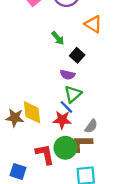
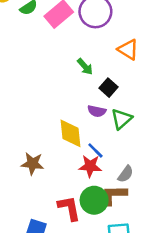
green triangle: (73, 94) -> (122, 119), moved
yellow diamond: (32, 112) -> (71, 133), moved

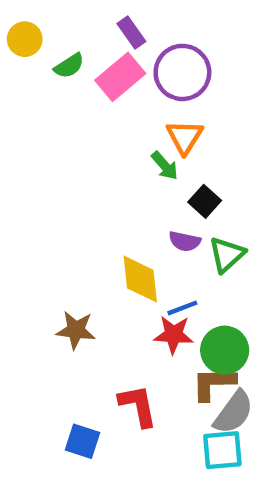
orange triangle: (128, 50) -> (185, 137), moved, turned 30
blue line: (95, 150) -> (182, 308), turned -66
gray semicircle: (126, 174) -> (234, 412), moved, size x1.5
green circle: (94, 200) -> (225, 350), moved

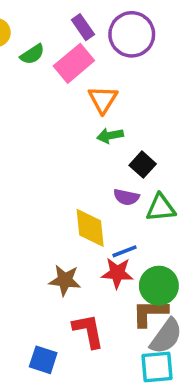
purple circle: (182, 72) -> (132, 34), moved
orange triangle: (185, 137) -> (103, 99), moved
green arrow: (165, 166) -> (110, 136), turned 120
green triangle: (227, 255) -> (161, 208), turned 36
brown star: (76, 330) -> (65, 280), moved

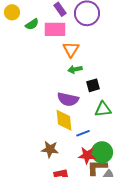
pink rectangle: (74, 63) -> (55, 29), turned 40
black square: (143, 165) -> (93, 85), turned 32
purple semicircle: (126, 197) -> (68, 99), moved, size x1.5
red star: (117, 273) -> (87, 155), moved

